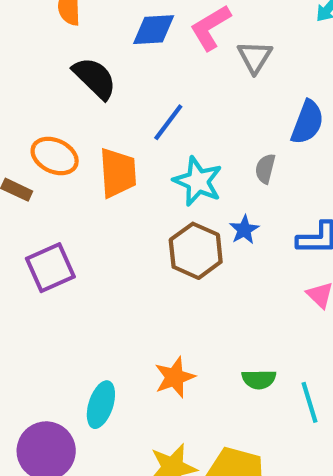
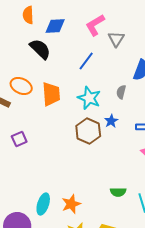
blue diamond: (154, 30) -> (55, 26), moved
blue line: (168, 122) -> (86, 61), moved
purple square: (50, 268) -> (19, 139), size x0.7
orange star: (175, 377) -> (71, 204), moved

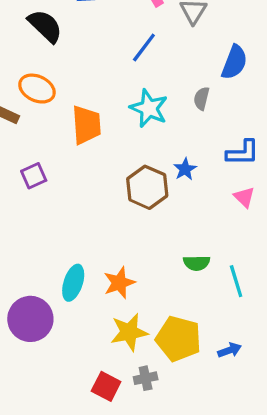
black semicircle: (40, 49) -> (45, 26), moved
orange trapezoid: (51, 94) -> (86, 125), moved
blue star: (111, 121) -> (185, 169), moved
brown hexagon: (88, 131) -> (147, 187), moved

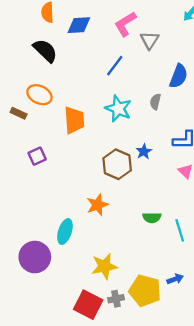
orange star: (119, 283) -> (97, 205), moved
yellow pentagon: (178, 339) -> (145, 291), moved
red square: (106, 386) -> (88, 305), size x1.4

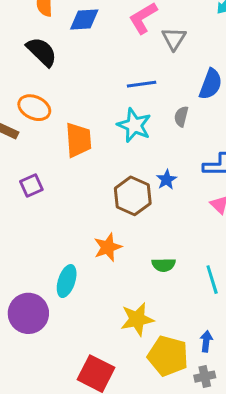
blue line: (115, 66) -> (142, 84), moved, turned 45
green semicircle: (152, 218) -> (164, 265), moved
yellow star: (104, 266) -> (137, 319), moved
blue arrow: (175, 279) -> (206, 341), turned -63
gray cross: (116, 299) -> (205, 377), moved

